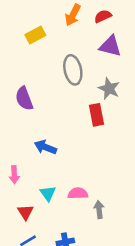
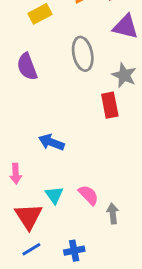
purple semicircle: (24, 99) -> (27, 67), moved
pink semicircle: (78, 193) -> (88, 195), turned 48
red triangle: (25, 212) -> (29, 216), size x1.5

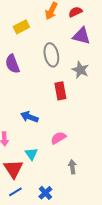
red rectangle: (110, 105) -> (60, 91), moved
pink semicircle: (88, 195) -> (58, 138), moved, turned -77
blue cross: (74, 251) -> (45, 193), turned -32

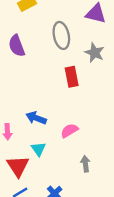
blue arrow: (29, 117) -> (36, 118), moved

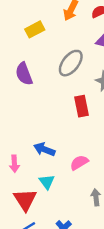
gray ellipse: (61, 35) -> (71, 63), turned 50

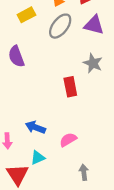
gray ellipse: (71, 63) -> (60, 26), moved
cyan triangle: (47, 182) -> (38, 158), turned 42

